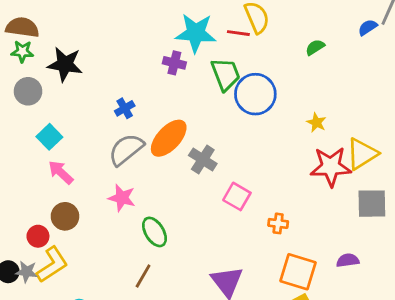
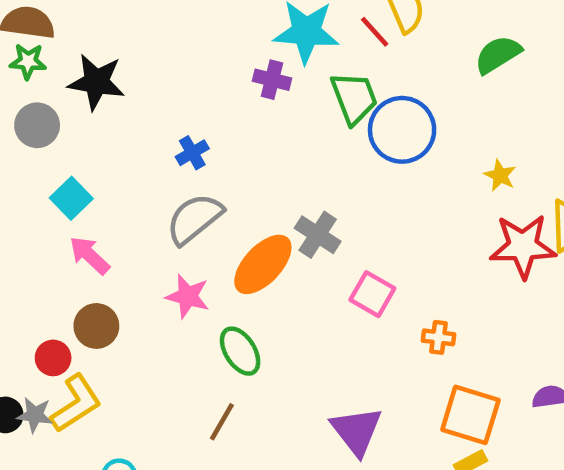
red line: (238, 33) -> (375, 32), turned 40
green semicircle: (315, 47) -> (498, 55), size x1.5
orange ellipse: (169, 138) -> (263, 264), moved

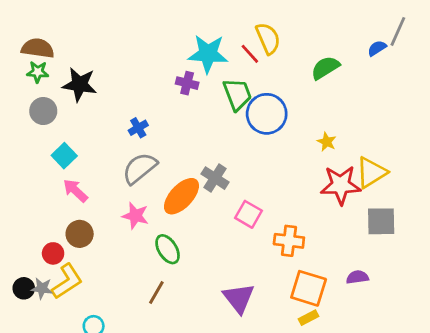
orange cross: (439, 337) -> (289, 241), size x1.5

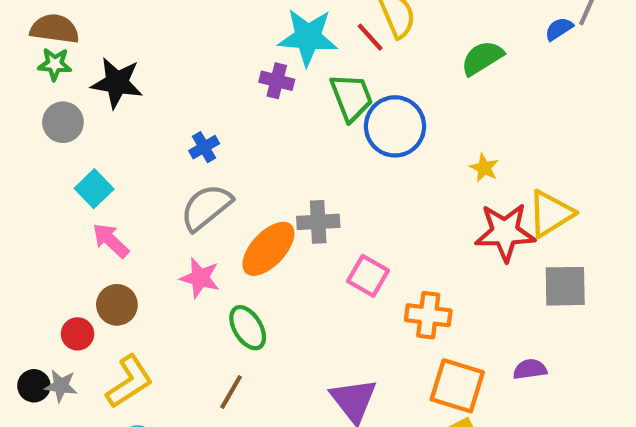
gray cross: (215, 178) -> (318, 222), turned -36
yellow L-shape: (67, 281) -> (129, 382), moved

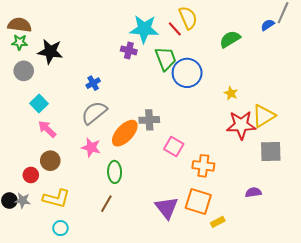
green ellipse: (248, 328) -> (115, 172), turned 30
yellow L-shape: (129, 382) -> (56, 198), turned 48
orange square: (457, 386) -> (198, 202), moved

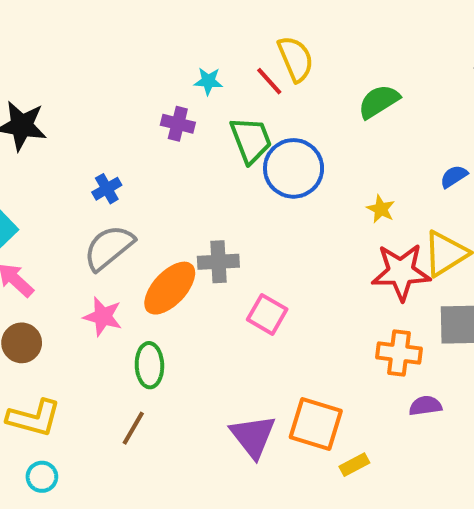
blue semicircle: (268, 25) -> (454, 177), moved
cyan star: (144, 29) -> (208, 81), size x0.5
orange cross: (203, 166) -> (399, 353), moved

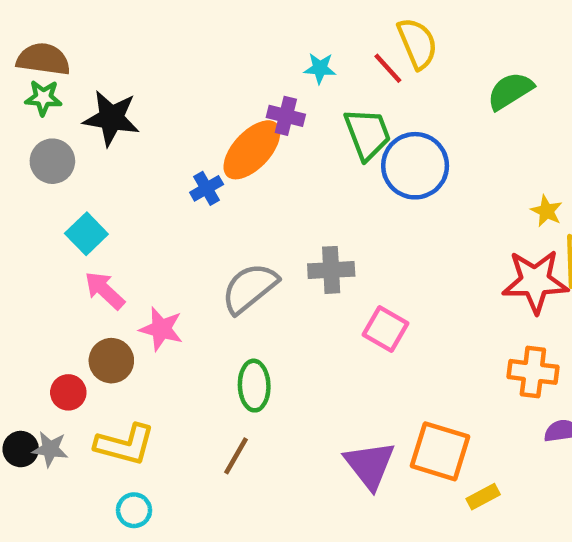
yellow star: (381, 209) -> (547, 211), moved
gray semicircle: (109, 248) -> (250, 288), moved
orange ellipse: (170, 288) -> (252, 150), moved
pink star: (103, 317) -> (161, 329), moved

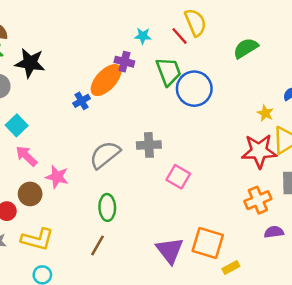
orange cross: (533, 372) -> (258, 200), turned -30

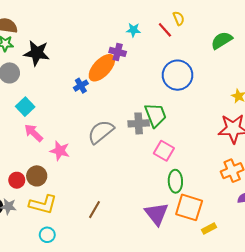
yellow semicircle: (195, 22) -> (179, 18), size x0.6
green trapezoid: (169, 71) -> (155, 115), moved
brown circle: (30, 194) -> (37, 176), moved
green ellipse: (107, 207) -> (175, 181), moved

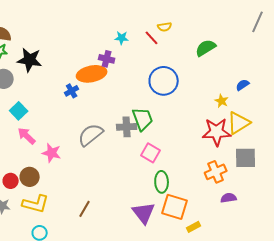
yellow semicircle: (179, 18) -> (165, 27), turned 104
orange ellipse: (102, 68) -> (92, 74), turned 36

